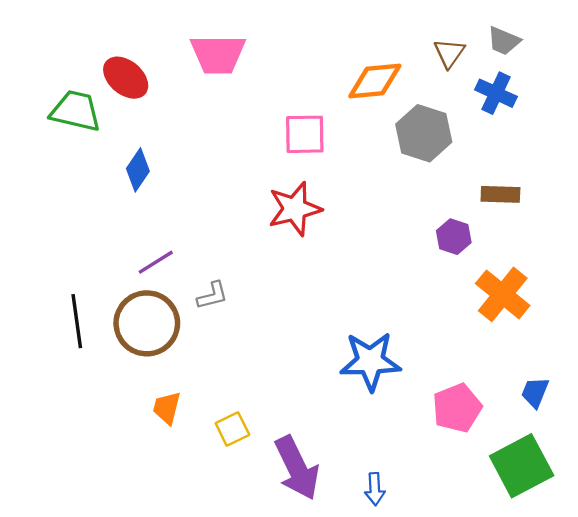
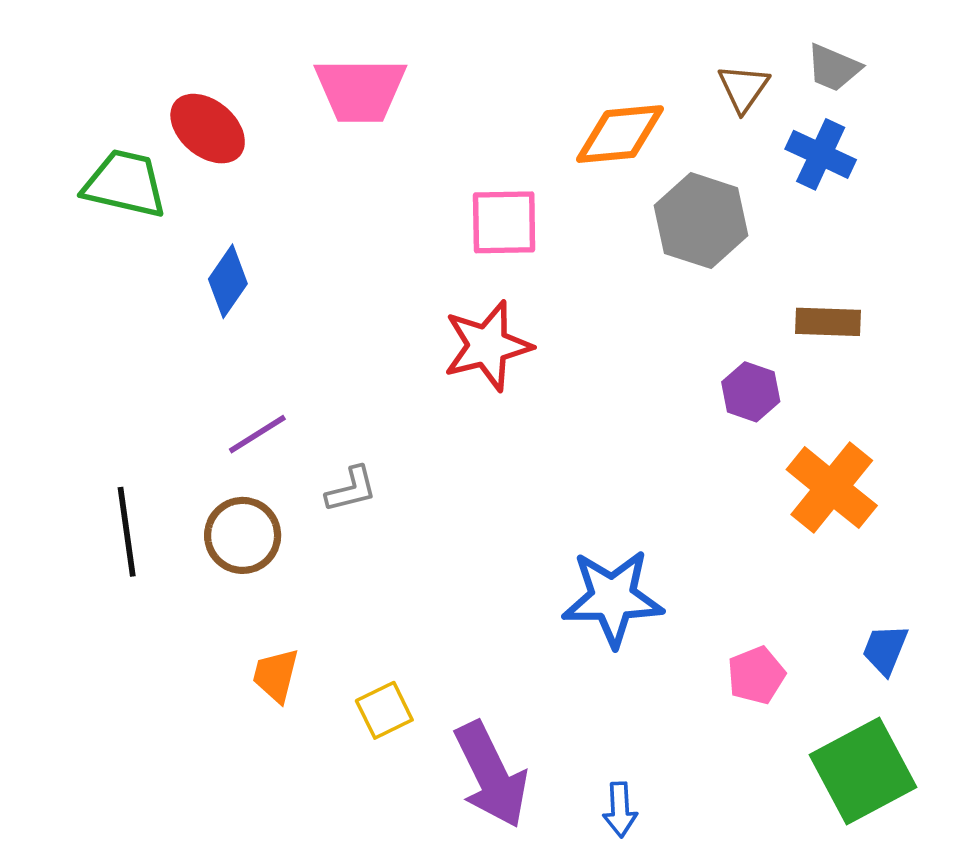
brown circle: (147, 323) -> (243, 535), size x0.7
pink pentagon: (457, 408) -> (756, 675), size x0.7

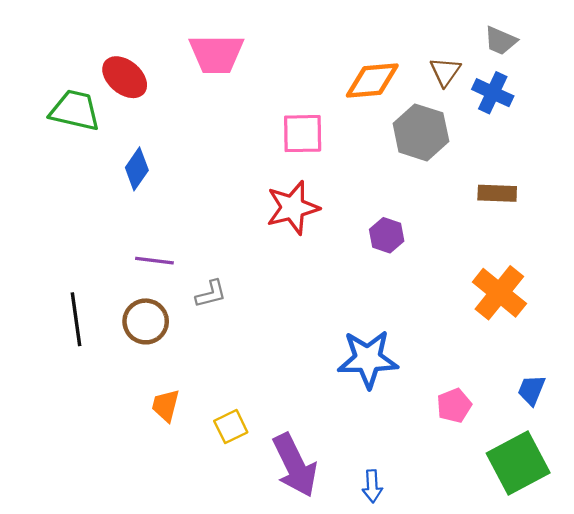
brown triangle: (743, 88) -> (445, 72), moved
purple hexagon: (751, 392) -> (387, 235), moved
purple line: (257, 434) -> (154, 261), turned 39

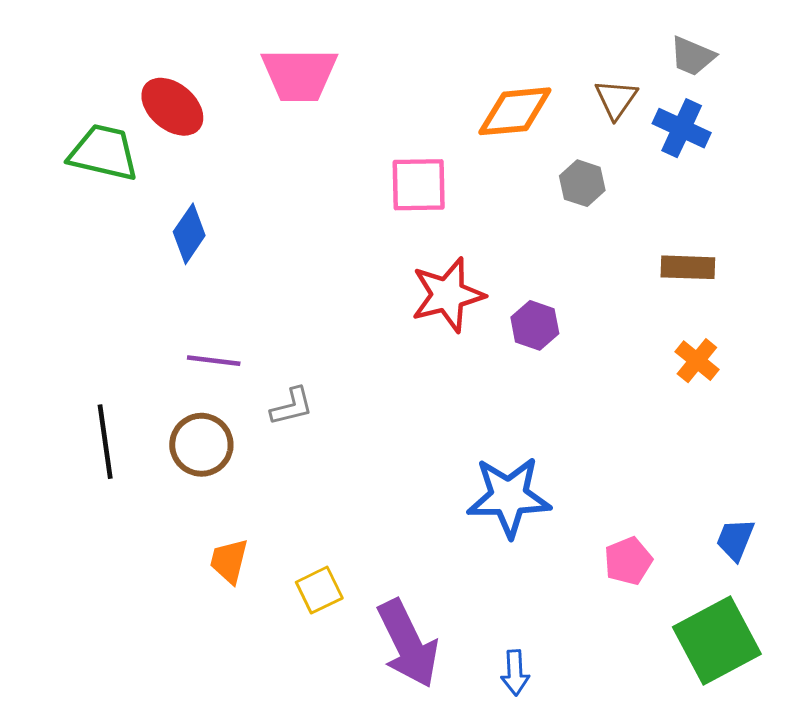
gray hexagon: (421, 132) -> (582, 183), size x0.6
red star: (293, 208) -> (448, 295), moved
orange cross: (499, 293) -> (697, 361), moved, size x0.6

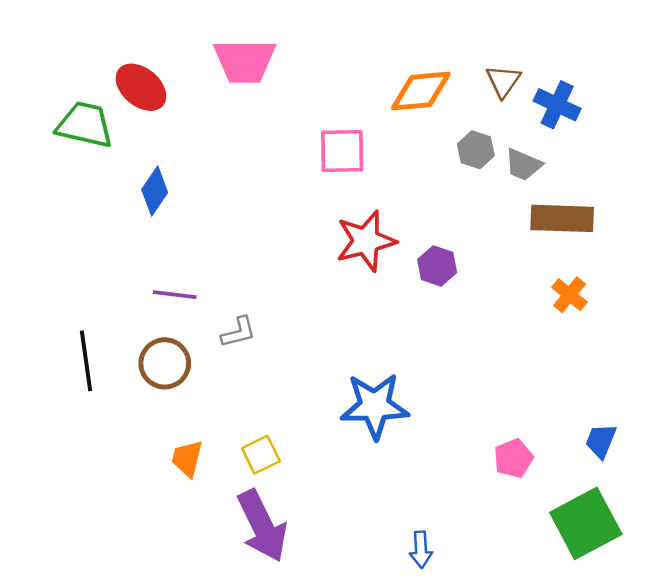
gray trapezoid: (692, 56) -> (523, 165), moved
brown rectangle: (688, 267) -> (562, 218), size x1.4
blue star: (509, 497) -> (375, 406), moved
yellow square: (319, 590) -> (261, 455), moved
purple arrow: (408, 644) -> (262, 526), moved

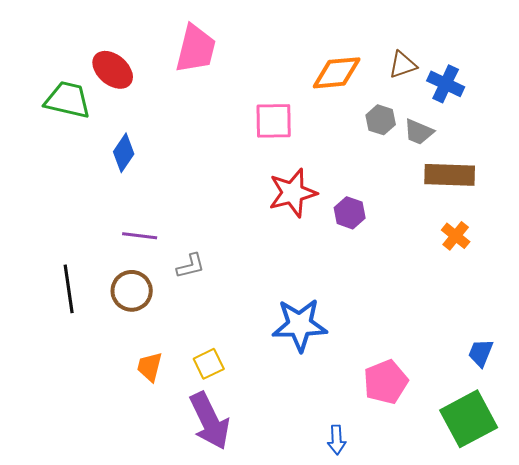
pink trapezoid: (245, 61) -> (196, 49), turned -76
brown triangle: (503, 81) -> (403, 65), turned 36
pink pentagon: (513, 458) -> (386, 382), moved, size x1.4

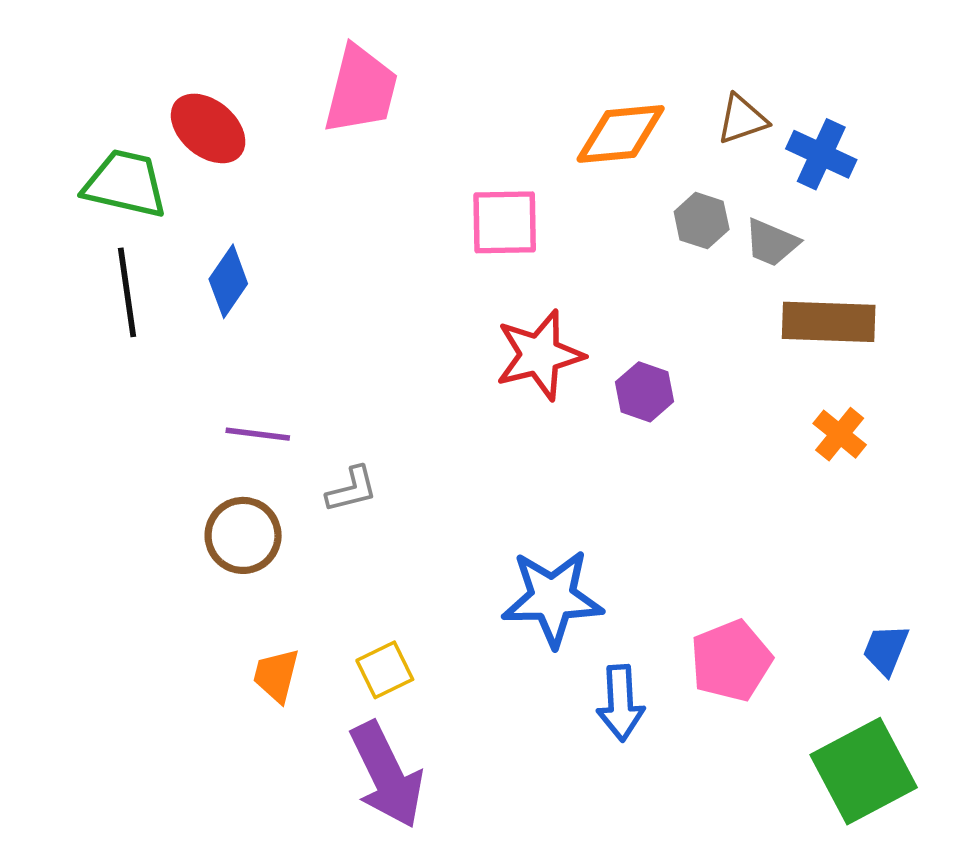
black line: (69, 289) -> (127, 292), moved
pink pentagon: (386, 382) -> (731, 661), moved
blue arrow: (337, 440) -> (621, 703), moved, size x1.4

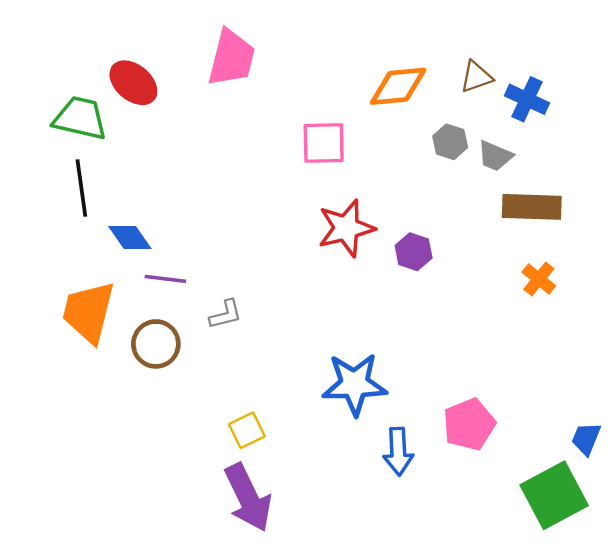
blue diamond: (228, 281) -> (130, 238), moved, turned -69
blue trapezoid: (886, 650) -> (586, 439), moved
orange trapezoid: (276, 675) -> (88, 312), moved, size x1.8

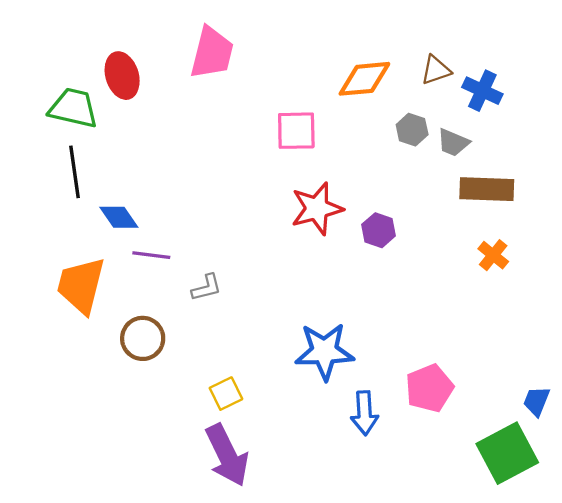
red ellipse: (133, 83) -> (122, 76), turned 33
brown circle: (156, 344) -> (143, 338), moved

